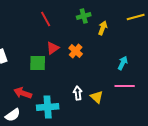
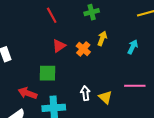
yellow arrow: (103, 28) -> (102, 38), moved
green square: (38, 63) -> (47, 73), moved
cyan arrow: (123, 63) -> (133, 47), moved

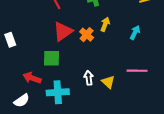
red triangle: (59, 46) -> (63, 32), size x1.5

